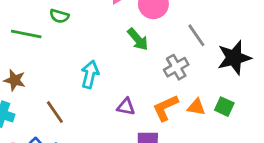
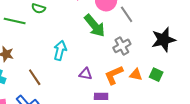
gray line: (196, 35) -> (127, 14), moved
green arrow: (138, 39) -> (95, 26), size x1.4

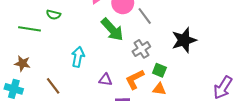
orange triangle: (136, 75) -> (159, 89), moved
green square: (156, 75) -> (159, 70), moved

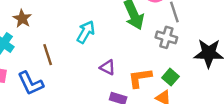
gray cross: (141, 49) -> (166, 37), moved, turned 30

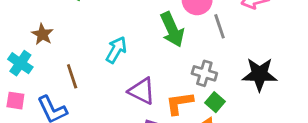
gray cross: (166, 37) -> (204, 73), moved
purple triangle: (108, 67) -> (142, 91), size x1.5

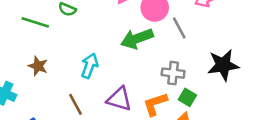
green arrow: (172, 30) -> (137, 39), turned 104
brown star: (42, 34) -> (38, 66), moved
brown line: (72, 76) -> (76, 104), moved

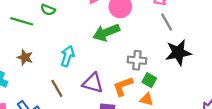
gray line: (179, 28) -> (167, 22), moved

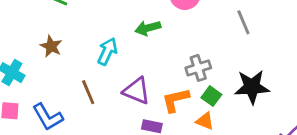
green arrow: (106, 32) -> (148, 28), moved, size x0.7
black star: (178, 53) -> (252, 87), moved
gray cross: (137, 60) -> (198, 68), turned -30

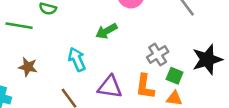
cyan arrow: (107, 51) -> (77, 59), turned -35
orange L-shape: (176, 100) -> (145, 87), turned -55

